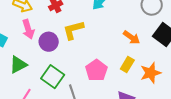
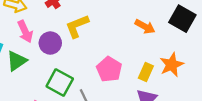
yellow rectangle: (127, 64) -> (146, 72), moved
green triangle: (18, 65) -> (17, 61), moved

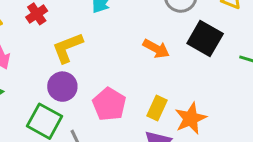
purple circle: (50, 43) -> (62, 87), moved
orange star: (172, 65) -> (191, 118), moved

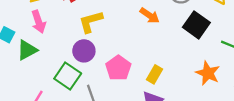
orange arrow: (156, 49) -> (150, 15), moved
orange star: (191, 118) -> (208, 73), moved, turned -30

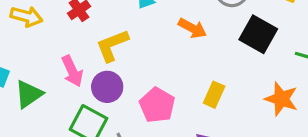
pink arrow: (39, 22) -> (72, 71), moved
yellow rectangle: (155, 74) -> (214, 95), moved

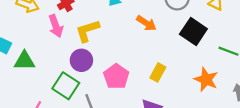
pink arrow: (72, 71) -> (56, 26), moved
green triangle: (29, 94) -> (24, 61), turned 30

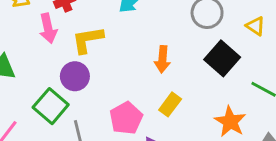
orange arrow: (146, 23) -> (162, 59), moved, turned 54
pink pentagon: (116, 76) -> (126, 118), moved

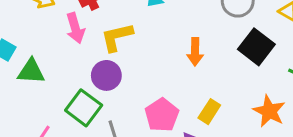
yellow rectangle: (170, 104) -> (209, 112), moved

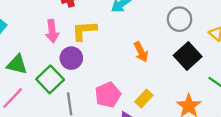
pink arrow: (75, 28) -> (52, 31), moved
orange arrow: (195, 52) -> (141, 52), turned -36
green triangle: (31, 71) -> (17, 64), moved

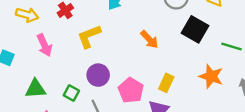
pink arrow: (52, 31) -> (44, 45), moved
purple circle: (71, 58) -> (98, 75), moved
green square: (50, 79) -> (71, 93), size x0.6

